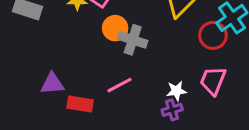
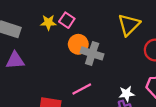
purple triangle: (52, 84) -> (15, 60), moved

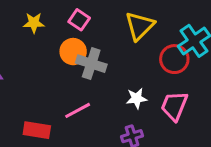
pink square: (67, 20) -> (79, 20), moved
white star: (127, 94) -> (137, 98), moved

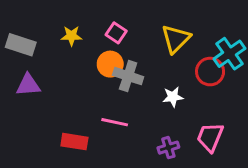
white star: (137, 98) -> (173, 97), moved
pink trapezoid: (174, 106) -> (210, 137), moved
pink line: (78, 110) -> (115, 122), turned 40

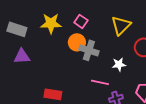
yellow star: (71, 36) -> (51, 23), size x1.5
pink line: (115, 122) -> (100, 82), moved

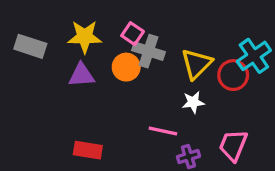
yellow triangle: (121, 25) -> (196, 64), moved
gray cross: (89, 50) -> (149, 51), moved
purple triangle: (22, 56) -> (81, 75), moved

